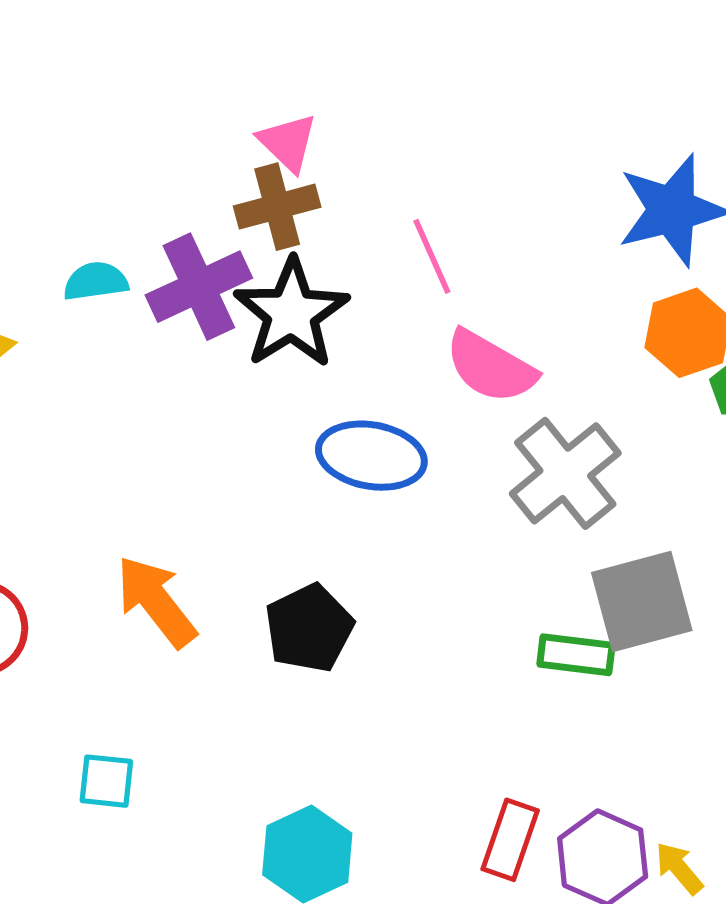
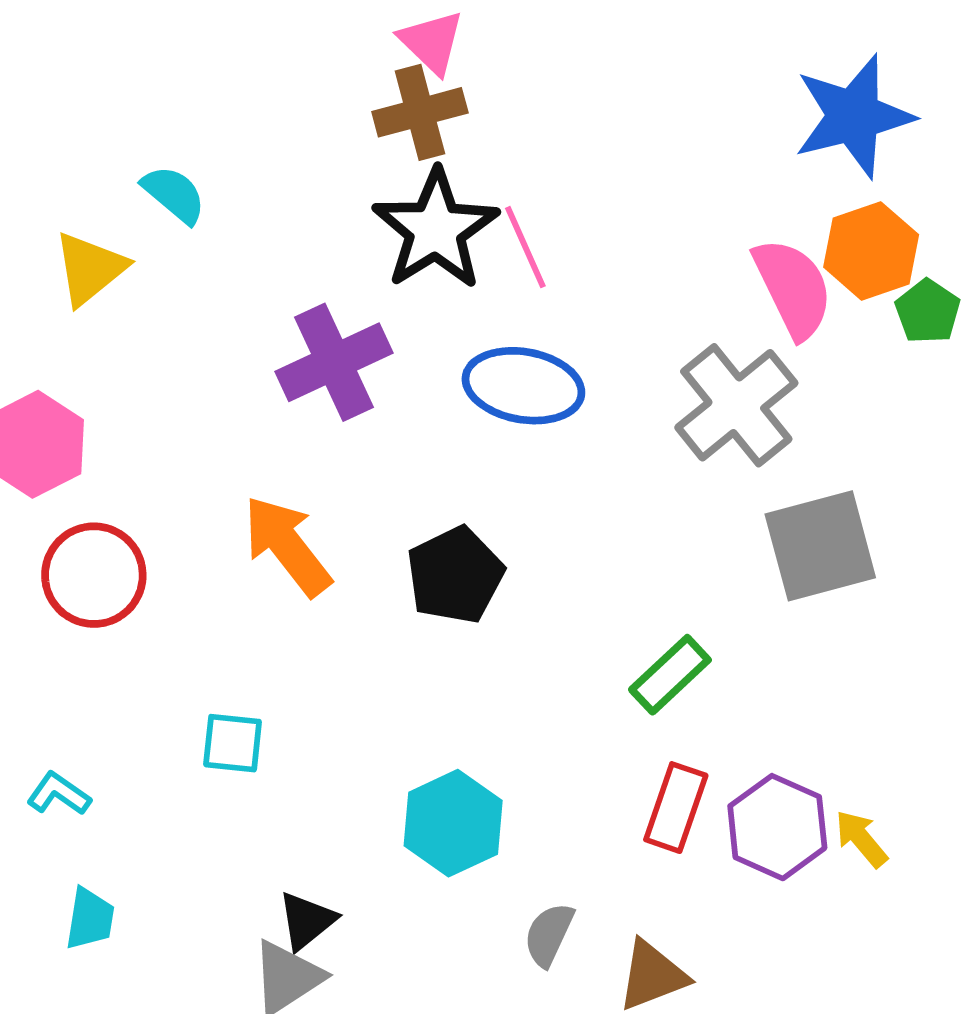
pink line: (432, 256) -> (525, 247), moved
cyan semicircle: (96, 281) -> (174, 194), moved, turned 48
purple cross: (199, 287) -> (334, 362), moved
pink semicircle: (491, 367) -> (793, 288), moved, turned -146
green rectangle: (576, 655) -> (670, 675), moved, turned -50

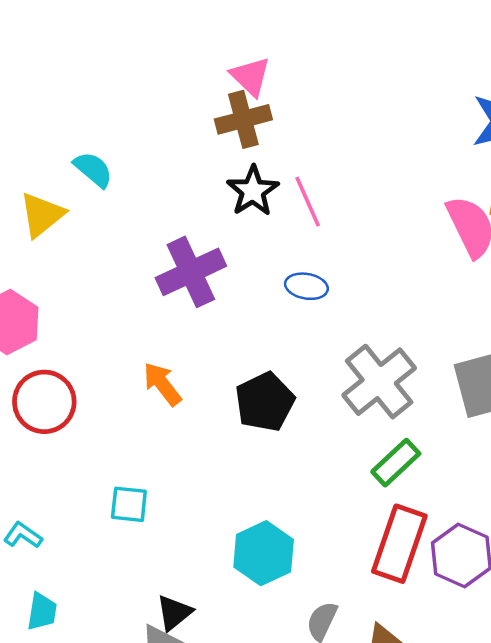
black star: (436, 229) -> (253, 191), size x0.7
blue ellipse: (523, 386) -> (306, 286), size x0.6
gray cross: (736, 405) -> (379, 382), moved
orange arrow: (287, 546) -> (162, 384), size x0.7
red rectangle: (676, 808) -> (399, 544), size x1.4

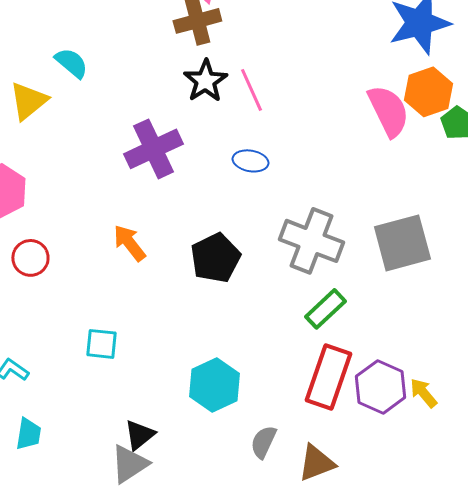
gray cross: (379, 382) -> (311, 241), turned -30
red circle: (44, 402) -> (30, 258), size x0.7

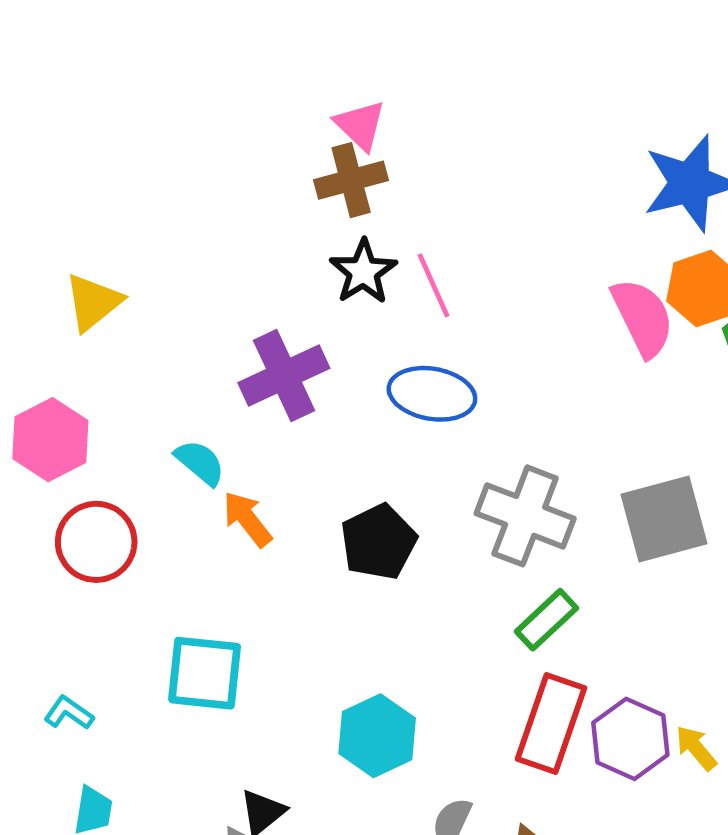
cyan semicircle: (71, 63) -> (200, 462), moved
blue ellipse: (250, 161) -> (432, 394), size x1.6
red circle: (30, 258) -> (96, 542), size x1.4
cyan square: (101, 344) -> (205, 673), size x1.6

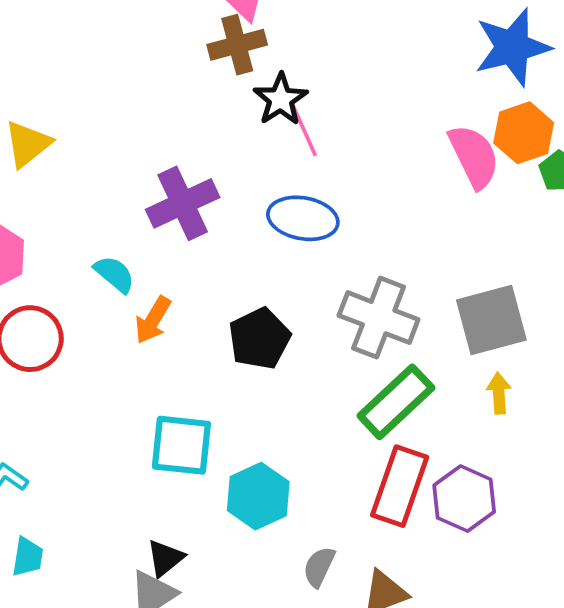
black star: (363, 272) -> (281, 99), moved
orange arrow: (247, 519) -> (153, 320), turned -111
green rectangle: (546, 620) -> (396, 402), size x1.5
cyan square: (205, 673) -> (181, 445), moved
yellow arrow: (696, 748) -> (499, 393), moved, turned 36

